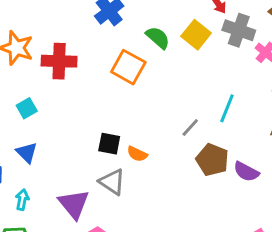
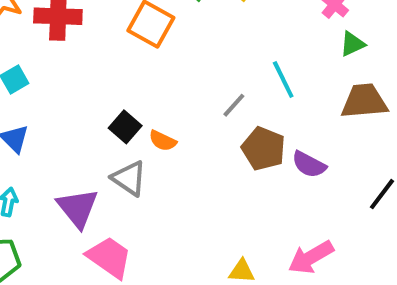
cyan line: (227, 108) -> (283, 79), turned -48
black square: (109, 144) -> (125, 127), turned 30

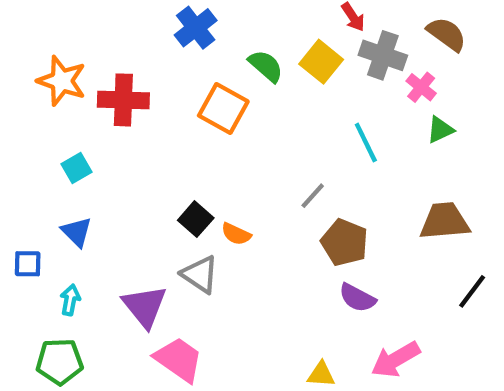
cyan line: (283, 79) -> (366, 143), moved
brown trapezoid: (364, 101) -> (444, 221), moved
purple semicircle: (309, 164) -> (357, 298), moved

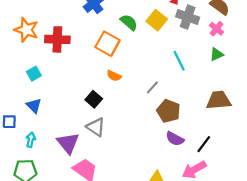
pink cross: (421, 87) -> (216, 29), moved
orange semicircle: (236, 234) -> (114, 76), moved
black line: (472, 291) -> (204, 144), moved

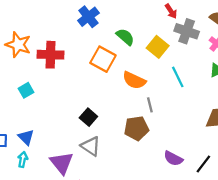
yellow square: (157, 20) -> (158, 47), moved
orange semicircle: (114, 76) -> (134, 80), moved, size x1.5
gray line: (152, 87) -> (150, 105), turned -56
blue triangle: (34, 106) -> (26, 137), moved
brown pentagon: (168, 111) -> (136, 128), moved, turned -30

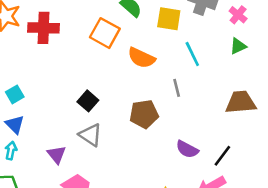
yellow square: (158, 47) -> (169, 19), turned -30
cyan square: (26, 90) -> (15, 94), moved
gray line: (150, 105) -> (177, 88), moved
purple triangle: (62, 163) -> (57, 155), size x0.7

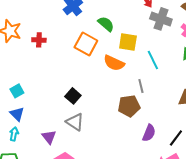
yellow square: (169, 19) -> (128, 42), moved
red cross: (43, 28) -> (39, 40), size x0.6
brown pentagon: (144, 114) -> (129, 106), moved
purple semicircle: (187, 149) -> (149, 133), turned -96

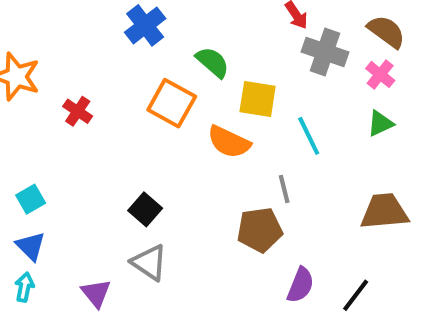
red cross: (39, 40) -> (78, 111), moved, turned 32

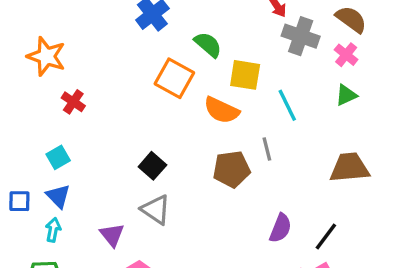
red cross: (78, 111) -> (73, 102), moved
brown pentagon: (260, 230) -> (232, 169), moved

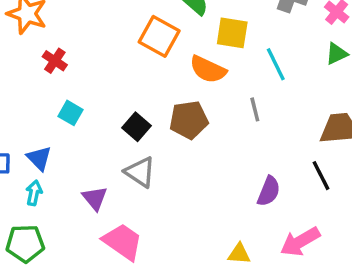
cyan square: (58, 157) -> (70, 113), moved, turned -30
brown pentagon: (232, 169) -> (189, 120), moved
black line: (326, 237) -> (321, 176), moved, turned -64

